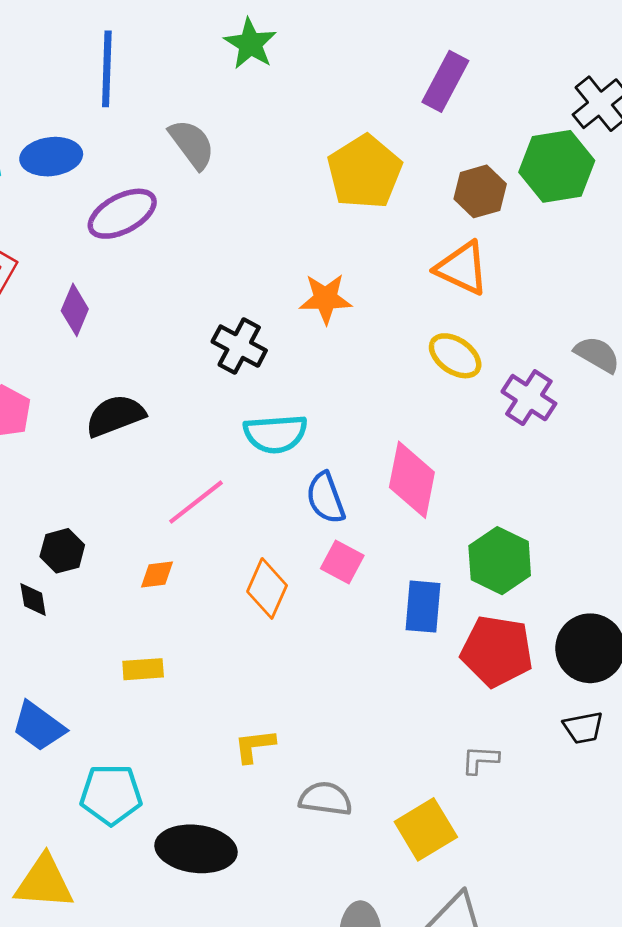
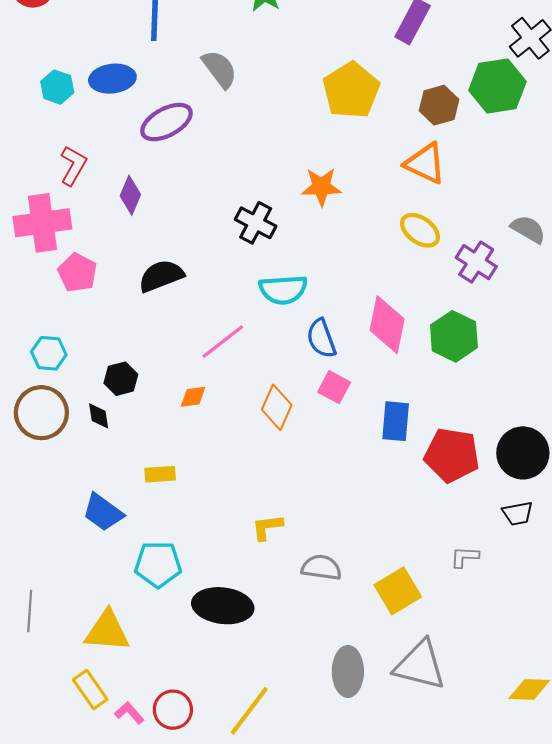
green hexagon: (500, 561) -> (454, 336), moved
yellow rectangle: (143, 669) -> (160, 474), moved
gray L-shape: (480, 760) -> (465, 557), moved

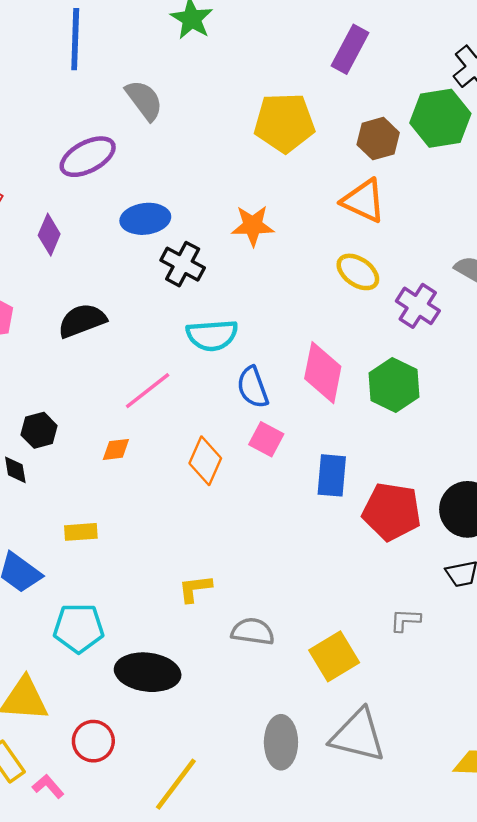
blue ellipse: (112, 79) -> (145, 219), moved
yellow pentagon: (351, 90) -> (284, 123), turned 30
red circle: (173, 710) -> (93, 741), moved

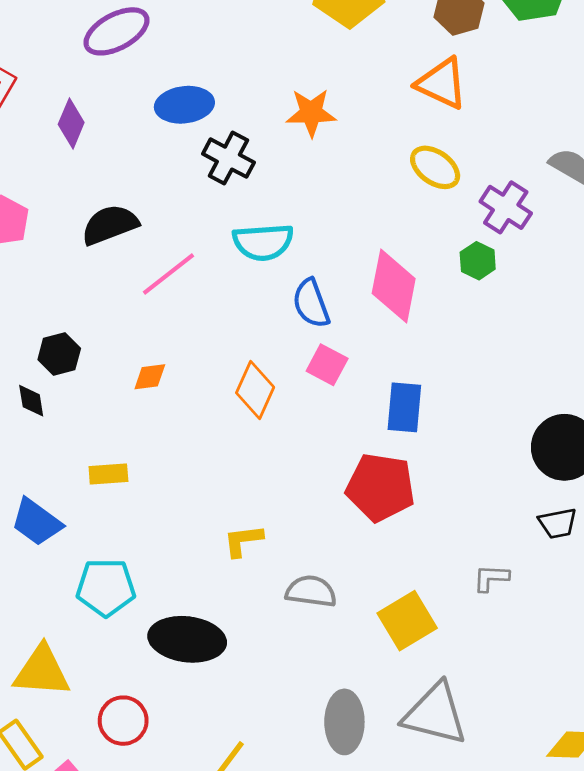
green hexagon: (394, 385) -> (478, 261), moved, size x0.6
pink line: (148, 391) -> (168, 274), moved
red pentagon: (392, 512) -> (380, 487), moved

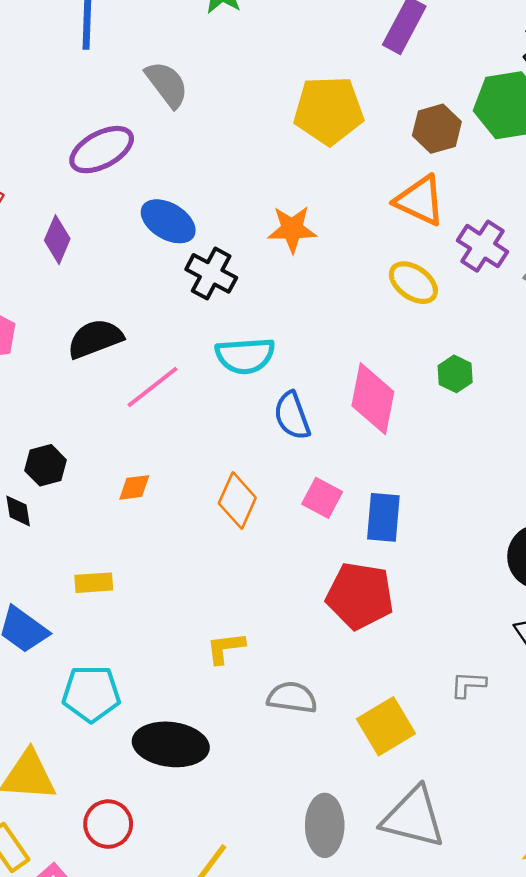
blue ellipse: (184, 105) -> (168, 221), turned 38
purple cross: (506, 207) -> (483, 246), moved
pink square: (327, 365) -> (322, 498), moved

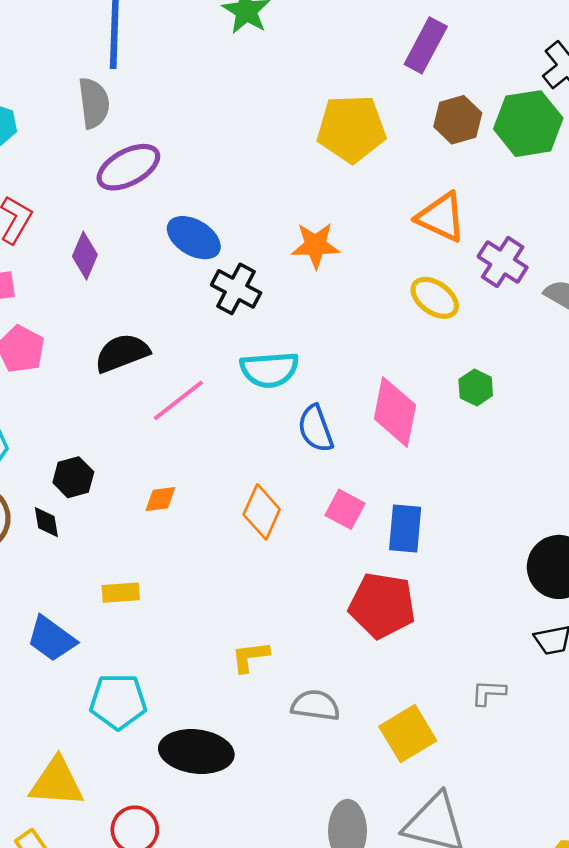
gray semicircle: (167, 84) -> (94, 103), moved, turned 30
brown hexagon: (437, 129) -> (458, 120), moved

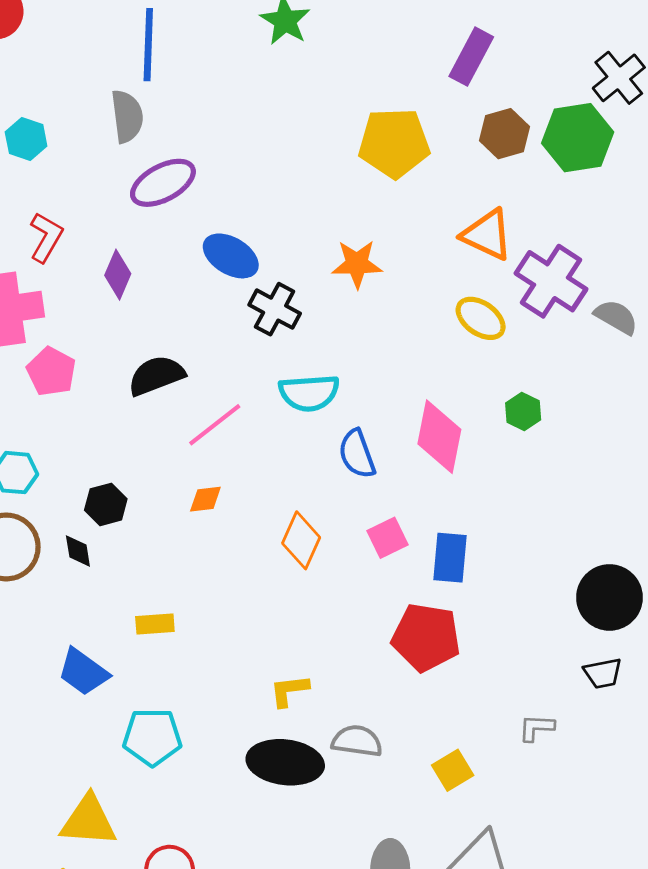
purple cross: (503, 262) -> (551, 281), size x1.4
orange diamond: (160, 499) -> (205, 499), moved
pink square: (345, 509) -> (388, 538), turned 36
yellow square: (408, 734) -> (453, 770), size x0.7
black ellipse: (196, 752) -> (285, 762), moved

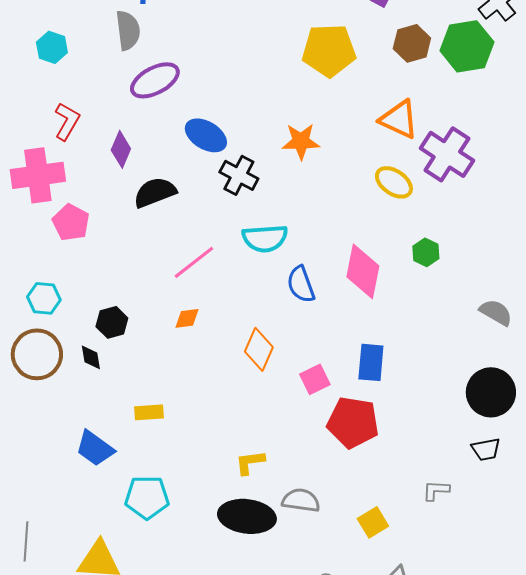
gray semicircle: (616, 317) -> (496, 312), moved
black semicircle: (156, 376) -> (155, 192), moved
pink square: (388, 538) -> (315, 379), moved

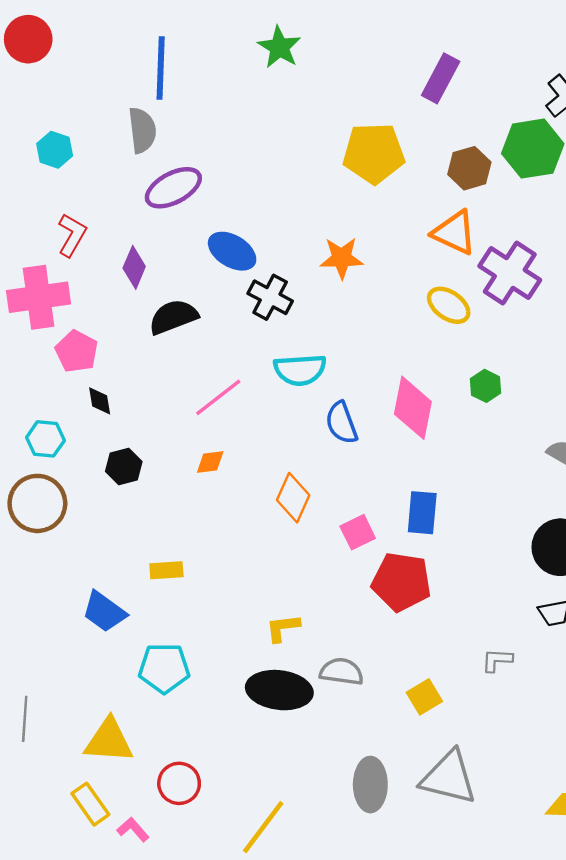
brown hexagon: (412, 43) -> (469, 168), moved
black diamond: (91, 357) -> (100, 401), moved

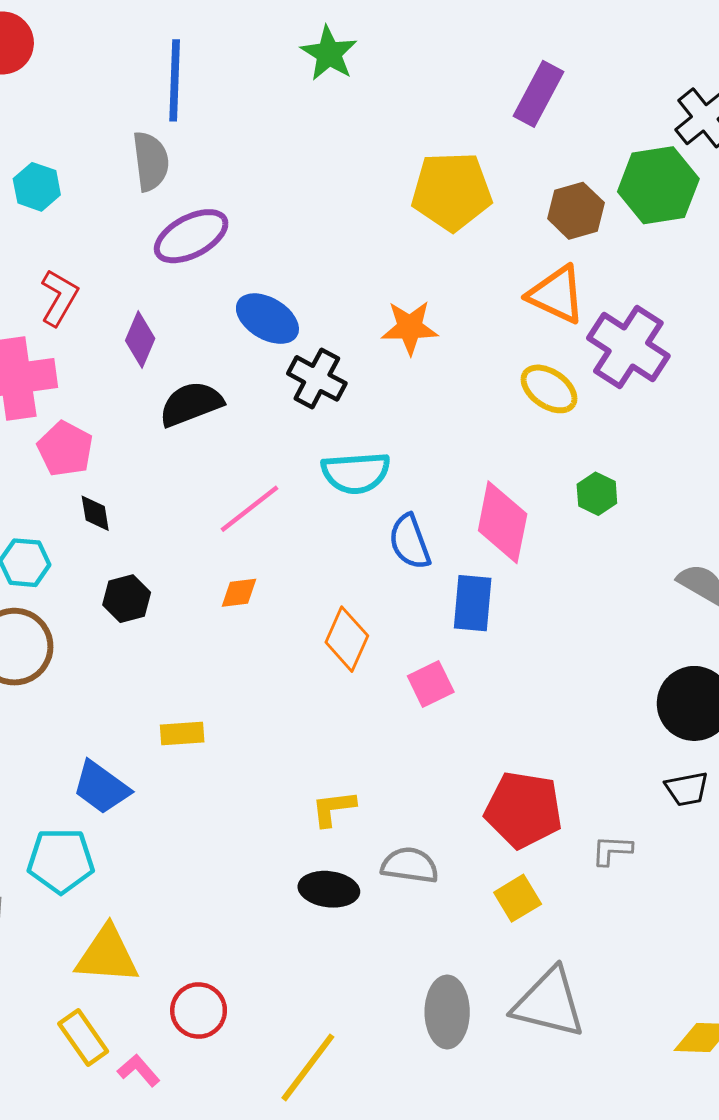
blue rectangle: (422, 513) -> (473, 603), moved
red pentagon: (401, 582) -> (524, 810), moved
cyan pentagon: (164, 668) -> (61, 861), moved
black ellipse: (279, 690) -> (329, 889), size x0.7

